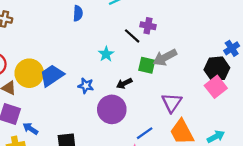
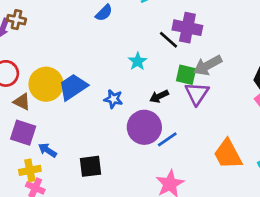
blue semicircle: (78, 13) -> (104, 13), turned 42
purple cross: (148, 26) -> (187, 28), size x1.5
purple triangle: (172, 103) -> (197, 94), moved
blue line: (145, 133) -> (167, 139), moved

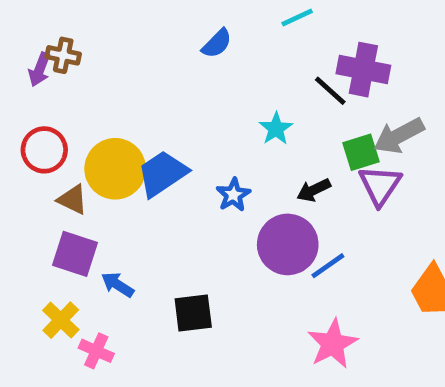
green square: (186, 75) -> (361, 152), turned -30
blue star: (113, 99) -> (233, 195), turned 30
yellow cross: (30, 170) -> (61, 320), moved, turned -35

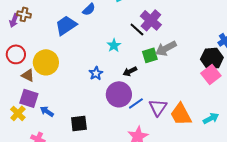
purple cross: (363, 70) -> (151, 20), turned 30
blue trapezoid: (162, 174) -> (66, 25), moved
purple triangle: (380, 185) -> (158, 107), moved
yellow cross: (61, 320) -> (18, 113), moved

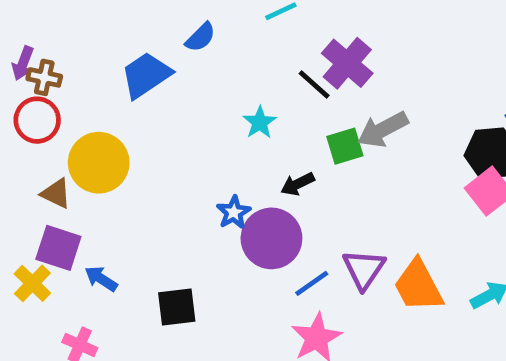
brown cross: (24, 14) -> (44, 77), moved
red circle: (16, 54) -> (37, 120), moved
blue star: (96, 73) -> (234, 212), moved
blue line: (136, 103) -> (312, 283), moved

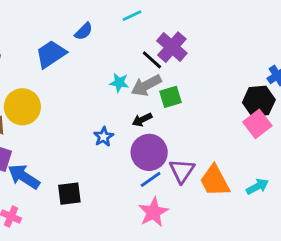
cyan star: (260, 122) -> (119, 83), turned -30
gray arrow: (383, 130) -> (146, 85), moved
purple circle: (271, 238) -> (149, 152), moved
blue arrow: (101, 279) -> (24, 177), size x1.6

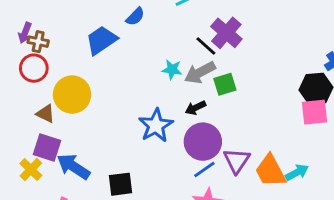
pink square: (257, 124) -> (315, 112), turned 32
blue star: (104, 137) -> (156, 125), size x1.6
cyan arrow: (257, 187) -> (297, 172), moved

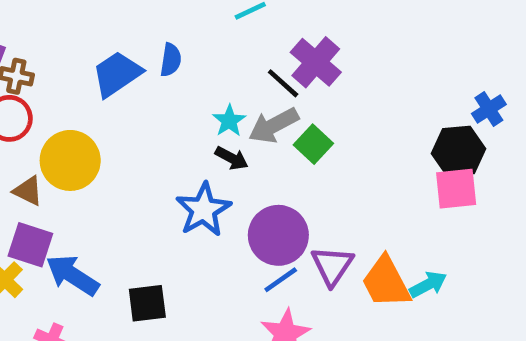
blue semicircle: (135, 17) -> (171, 60), moved, turned -36
cyan star: (172, 70) -> (229, 121), turned 30
green square: (225, 84) -> (313, 144), turned -30
black arrow: (196, 108) -> (232, 158), moved, turned -126

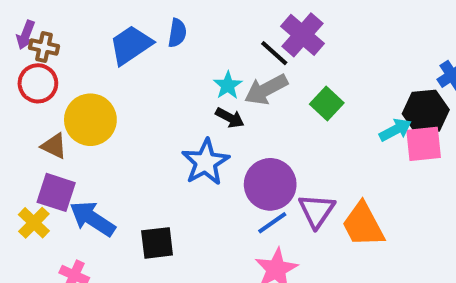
green square: (313, 144) -> (327, 104), moved
cyan arrow: (428, 284) -> (395, 130), moved

